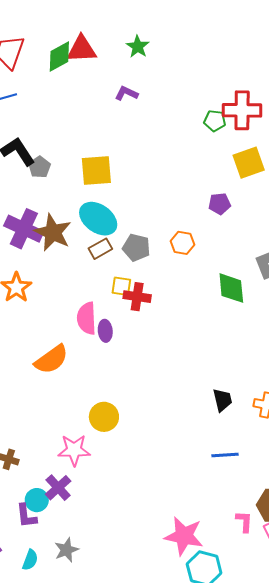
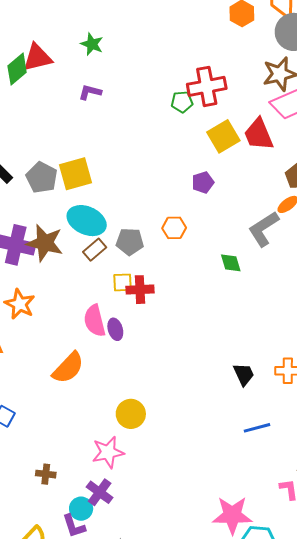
gray pentagon: (39, 167) -> (42, 178), moved, size x1.4
green diamond: (231, 288) -> (231, 263), size x0.7

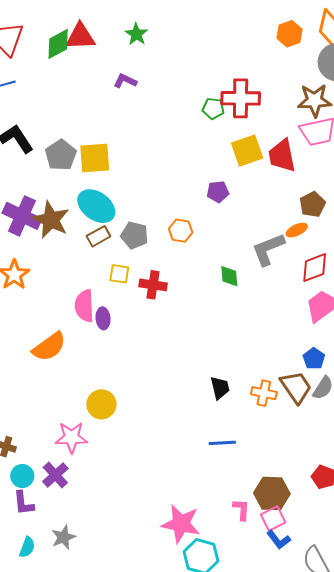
red cross: (140, 290) -> (153, 285), moved
cyan circle: (81, 509) -> (22, 476), moved

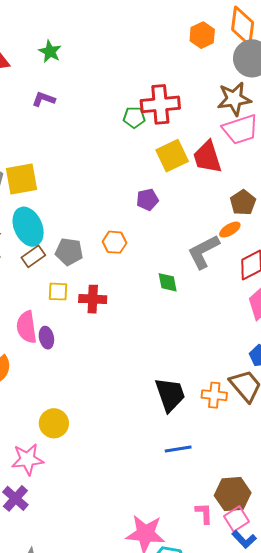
cyan ellipse: (96, 206) -> (28, 227), turned 36
black trapezoid: (220, 388) -> (170, 394), size x1.5

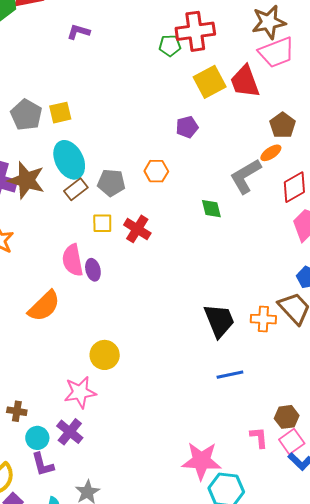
yellow square: (21, 179) -> (60, 113), size x0.7
red cross: (93, 299) -> (137, 229), turned 32
brown hexagon: (233, 494) -> (287, 417), size x0.7

